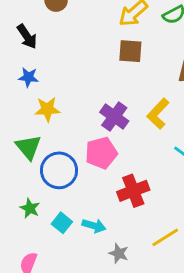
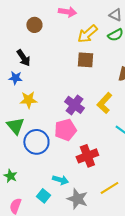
black arrow: (27, 37) -> (23, 58), moved
green star: (30, 208) -> (10, 176), moved
cyan square: (62, 223) -> (43, 196), moved
gray star: (119, 253) -> (77, 199), size x1.5

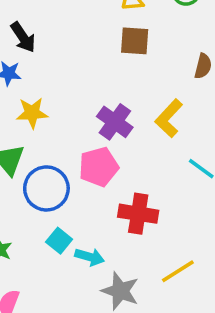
red cross: (87, 156) -> (138, 214), turned 30
cyan square: (43, 196) -> (59, 241), moved

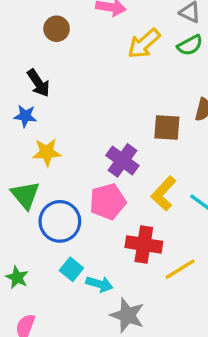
brown square: (135, 41) -> (167, 128), moved
yellow L-shape: (169, 118) -> (164, 193), moved
yellow line: (178, 271) -> (180, 269), moved

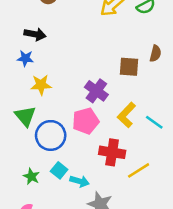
black arrow: (38, 83) -> (35, 34), turned -45
green star: (17, 277) -> (31, 176), moved

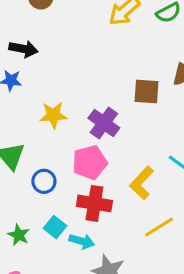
yellow star: (41, 85) -> (53, 115), moved
yellow L-shape: (127, 115) -> (142, 183), moved
blue circle: (51, 135) -> (44, 181), size x0.6
red cross: (112, 152) -> (94, 203), moved

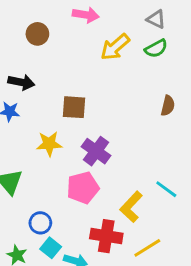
brown square: (146, 91) -> (74, 107), moved
blue circle: (44, 181) -> (40, 223), moved
red cross: (94, 203) -> (106, 236), moved

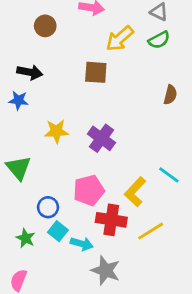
brown square: (74, 107) -> (96, 72), moved
pink pentagon: (83, 188) -> (89, 190), moved

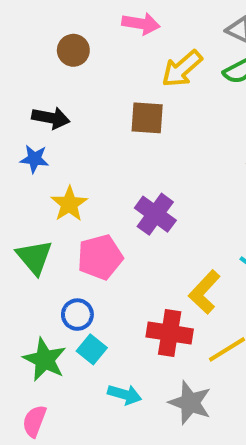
yellow star: (56, 131) -> (69, 204), moved, turned -30
pink pentagon: (89, 190) -> (100, 257), moved
green star: (26, 238) -> (45, 360), size x1.5
cyan arrow: (82, 244) -> (125, 394), moved
gray star: (106, 270) -> (190, 403), moved

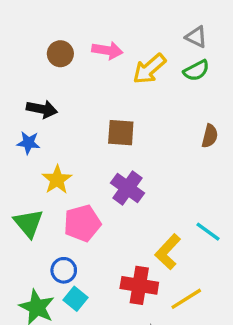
pink arrow: (141, 24) -> (107, 50), moved
brown square: (147, 118) -> (121, 133), moved

